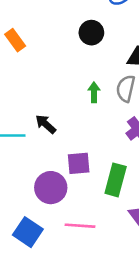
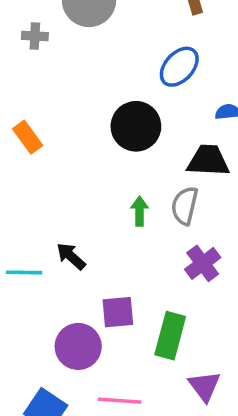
black circle: (91, 33) -> (136, 126), size x1.4

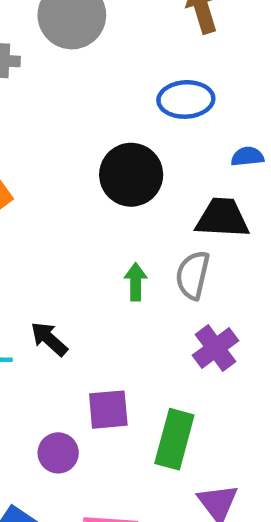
blue ellipse: (179, 67) -> (186, 99), turned 45
purple circle: (78, 346) -> (58, 453), size x0.7

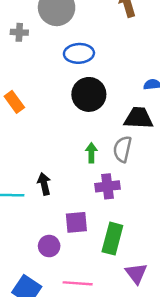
blue ellipse: (186, 99) -> (79, 53), moved
black arrow: (49, 339) -> (44, 184), turned 35
purple cross: (215, 348) -> (108, 186), moved, turned 30

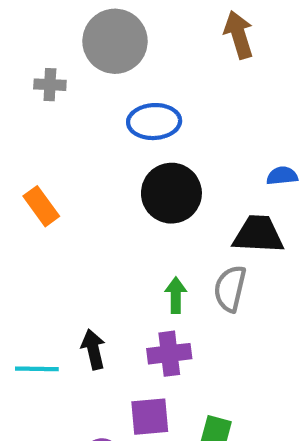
purple cross: (108, 186) -> (169, 354), moved

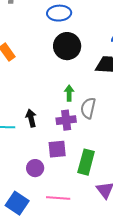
gray semicircle: (230, 289) -> (88, 108), moved

